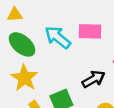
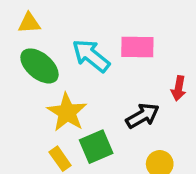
yellow star: (24, 78) -> (67, 112), moved

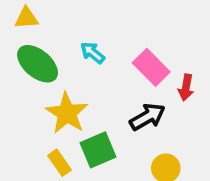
pink rectangle: (137, 47) -> (151, 67), moved, turned 44
cyan arrow: (91, 56) -> (93, 53), size x0.6

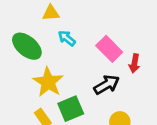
yellow triangle: (27, 18) -> (51, 13), moved

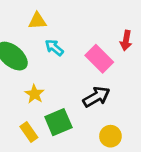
red arrow: (134, 63) -> (126, 41), moved
yellow star: (48, 82) -> (35, 94), size x0.6

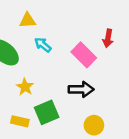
black arrow: (96, 97) -> (81, 89), turned 30
yellow rectangle: (29, 132) -> (20, 121), turned -42

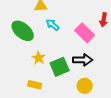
green square: (47, 112) -> (60, 67), moved
yellow circle: (94, 125) -> (85, 86), moved

